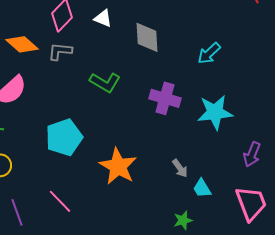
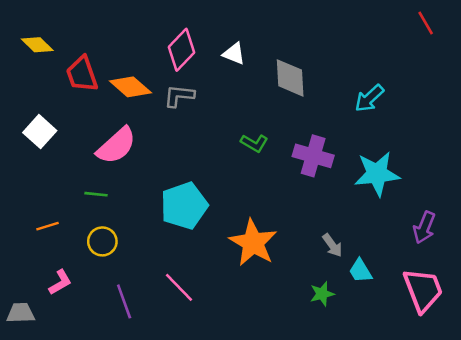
green L-shape: (105, 82) -> (254, 143), moved, size x0.7
green star: (183, 220) -> (322, 294), moved

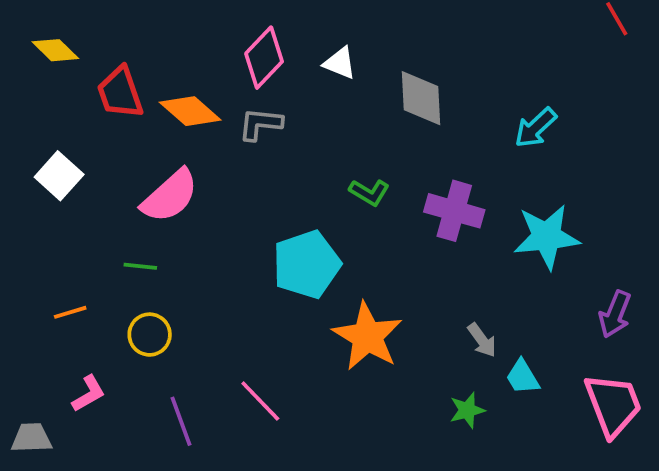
cyan pentagon: (184, 206) -> (307, 264), moved

